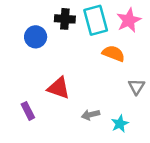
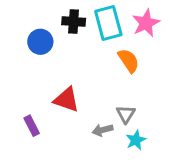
orange semicircle: (113, 53) -> (129, 61), turned 35
gray triangle: (136, 87) -> (126, 114), moved

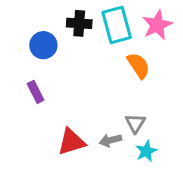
red triangle: (66, 100) -> (71, 142), moved, turned -36
purple rectangle: (32, 126) -> (36, 92), moved

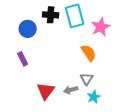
pink star: (157, 25) -> (101, 27), moved
orange semicircle: (138, 65) -> (89, 53), moved
red triangle: (71, 142) -> (46, 91), turned -36

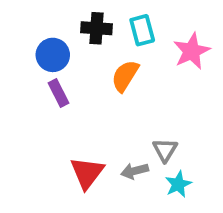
cyan rectangle: (75, 16) -> (142, 30), size x0.7
orange semicircle: (89, 53) -> (125, 76), moved, turned -114
purple rectangle: (23, 59) -> (58, 93), moved

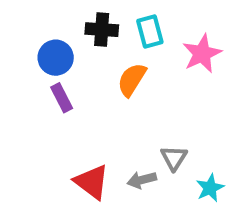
red triangle: (87, 173) -> (92, 182), turned -30
cyan star: (178, 184) -> (210, 188), moved

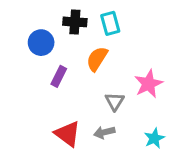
pink star: (202, 54) -> (148, 84), moved
purple rectangle: (62, 98) -> (59, 76), moved, turned 54
gray triangle: (174, 158) -> (115, 101), moved

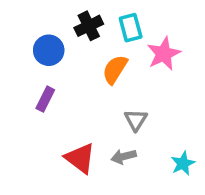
black cross: (75, 22) -> (89, 26), turned -30
purple rectangle: (59, 76) -> (45, 99), moved
pink star: (148, 84) -> (164, 54), moved

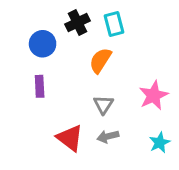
pink star: (164, 54) -> (154, 95), moved
purple rectangle: (45, 99) -> (40, 86), turned -30
gray triangle: (136, 120) -> (103, 105), moved

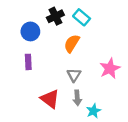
cyan rectangle: (114, 24) -> (82, 17), turned -35
gray arrow: (108, 136) -> (77, 98), turned -80
cyan star: (160, 143) -> (94, 111), moved

